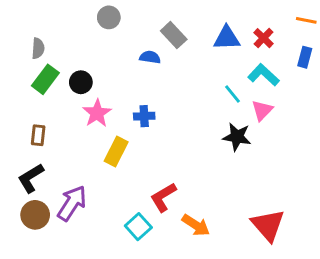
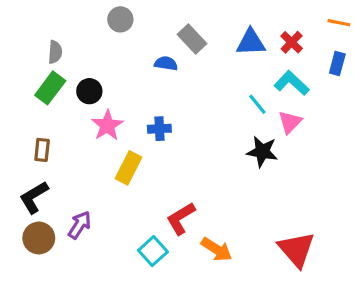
gray semicircle: (38, 48) -> (55, 52), moved
purple arrow: (72, 203) -> (80, 225), size x0.7

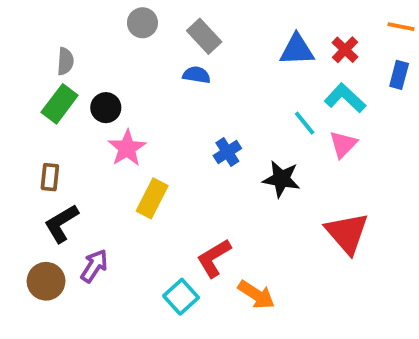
gray rectangle: (192, 39) -> (204, 36), moved
blue cross: (159, 129) -> (227, 152), moved, turned -30
black star: (262, 152) -> (281, 179), moved
black L-shape: (34, 197) -> (61, 223), moved
red triangle: (297, 249) -> (347, 233), moved

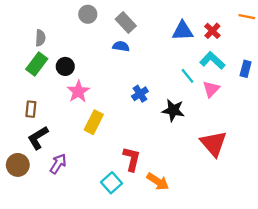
blue rectangle: (399, 75) -> (246, 69), moved
red L-shape: (214, 258) -> (132, 159), turned 135
brown circle: (46, 281) -> (18, 165), moved

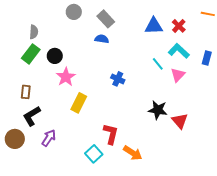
blue cross: (140, 94) -> (118, 79), turned -32
black star: (173, 110) -> (158, 110), moved
red triangle: (214, 144) -> (180, 121), size x0.7

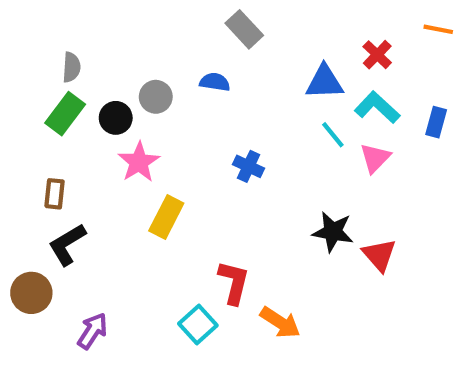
gray circle: (74, 12) -> (156, 97), moved
gray rectangle: (106, 19) -> (244, 29), moved
blue triangle: (154, 26) -> (324, 82), moved
purple arrow: (49, 138) -> (93, 331), moved

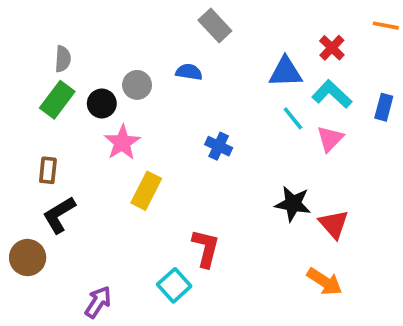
orange arrow: (280, 322) -> (324, 282), moved
purple arrow: (93, 331) -> (98, 302), moved

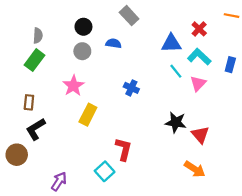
black circle: (102, 103) -> (83, 27), moved

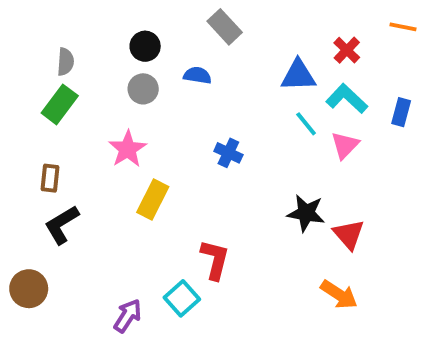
brown circle: (17, 155) -> (29, 289), moved
purple arrow: (59, 181) -> (128, 316), moved

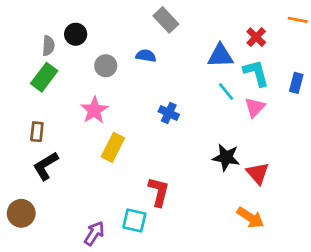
black circle: (145, 46) -> (76, 34), moved
cyan L-shape: (347, 99) -> (256, 73), turned 32
cyan square: (182, 298) -> (134, 220), turned -35

